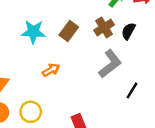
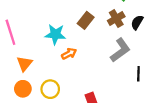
cyan star: (33, 32) -> (55, 34), moved
black line: (132, 90) -> (138, 74), turned -32

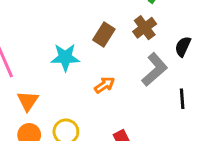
black semicircle: (137, 22) -> (183, 47), moved
orange arrow: (69, 54) -> (105, 85), moved

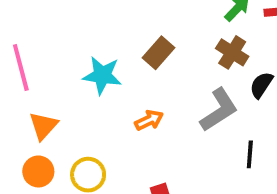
brown cross: (145, 28) -> (232, 52), moved, turned -30

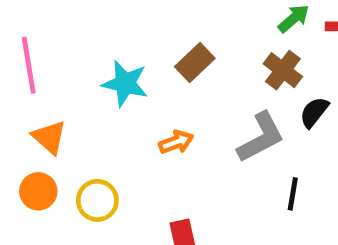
orange triangle: (43, 126) -> (49, 137), turned -36

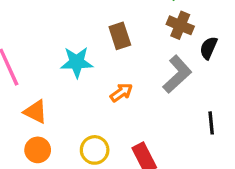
brown rectangle: (195, 63) -> (120, 36), turned -50
black line: (293, 194) -> (211, 123), moved
yellow circle: (97, 200) -> (95, 150), moved

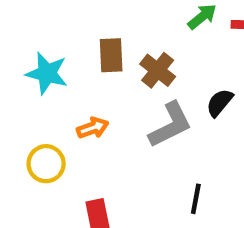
brown cross: (180, 25) -> (158, 70), moved
yellow circle: (95, 150) -> (46, 164), moved

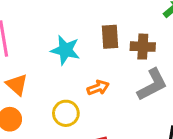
brown cross: (158, 70) -> (143, 47), turned -35

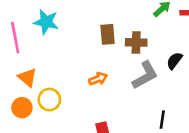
cyan star: (65, 50) -> (46, 22), moved
yellow circle: (66, 113) -> (49, 100), moved

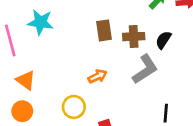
black semicircle: (174, 61) -> (163, 40), moved
yellow circle: (49, 100) -> (74, 107), moved

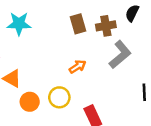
black semicircle: (163, 40) -> (132, 13), moved
orange circle: (22, 111) -> (30, 102), moved

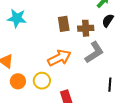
orange arrow: (77, 67) -> (59, 58), size x1.6

